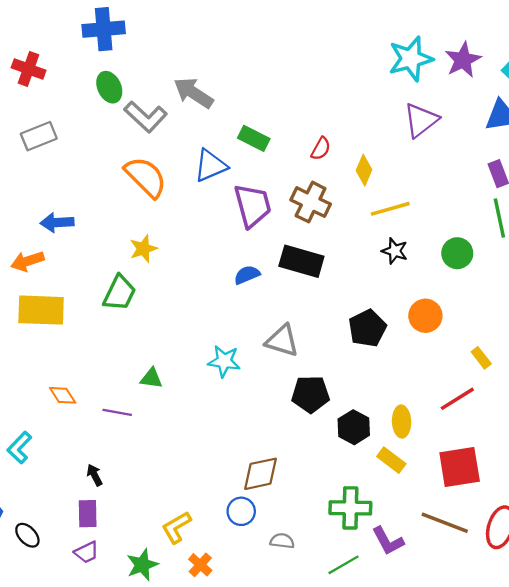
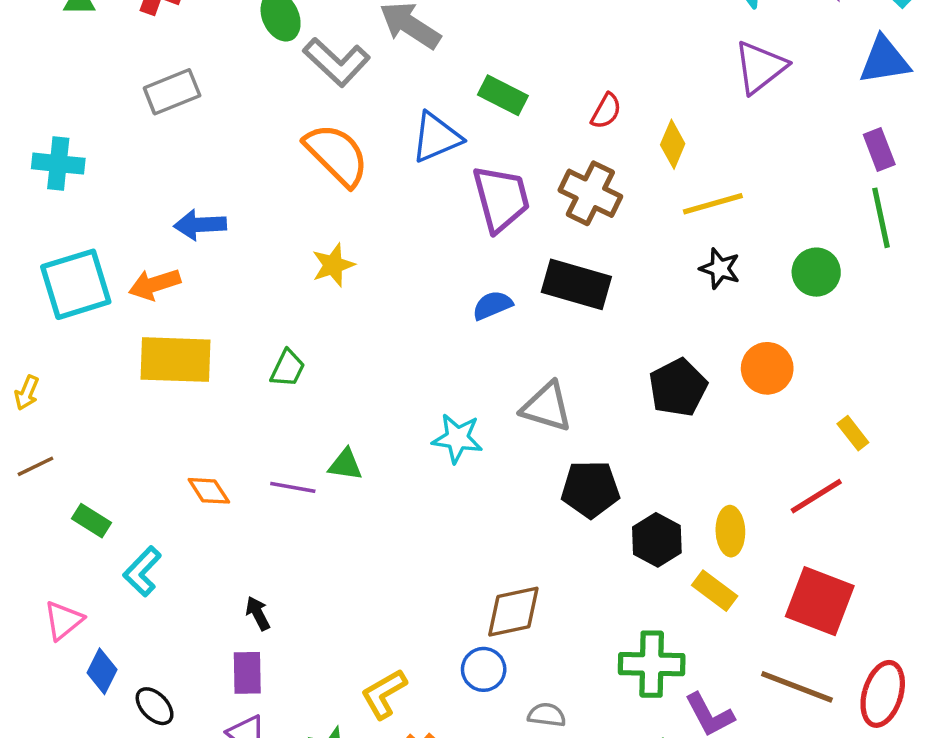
green trapezoid: (120, 293) -> (288, 368), moved, size x0.7
purple line: (117, 412) -> (293, 487), moved
red square: (460, 467) -> (820, 601), turned 30

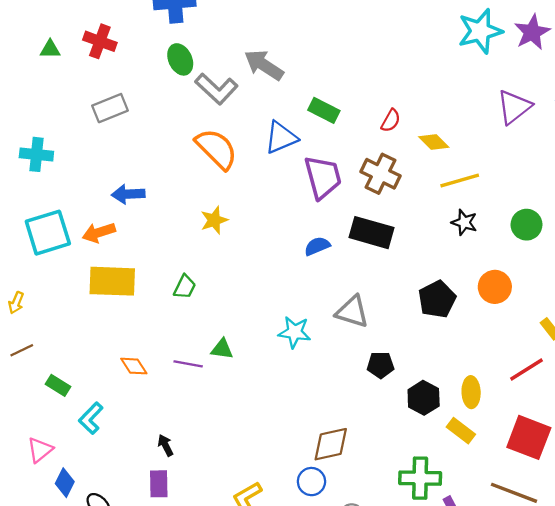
purple triangle: (760, 67) -> (514, 107), moved
yellow diamond: (673, 144) -> (434, 142), turned -68
black pentagon: (590, 489) -> (381, 365), size x0.7

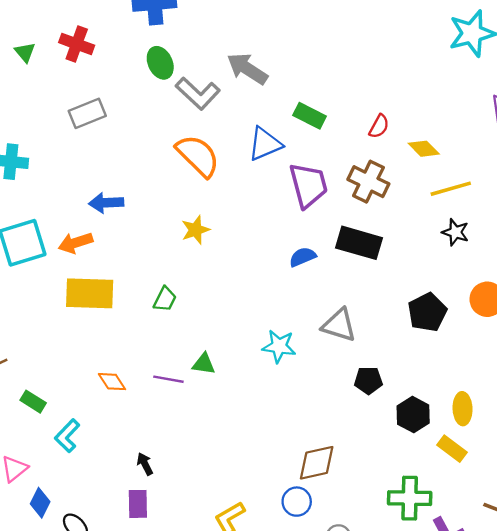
green triangle: (50, 49) -> (25, 52), turned 50

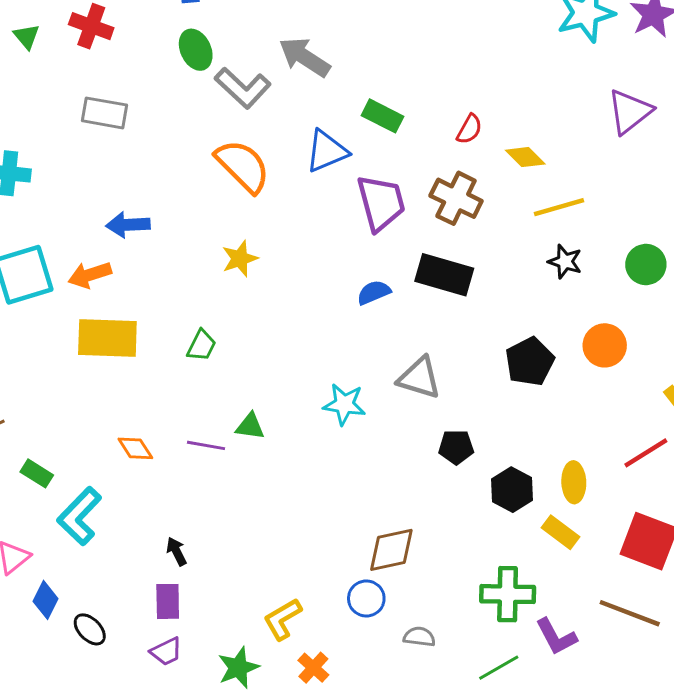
gray rectangle: (87, 113) -> (104, 113), turned 32
cyan L-shape: (67, 436) -> (79, 516), size x1.4

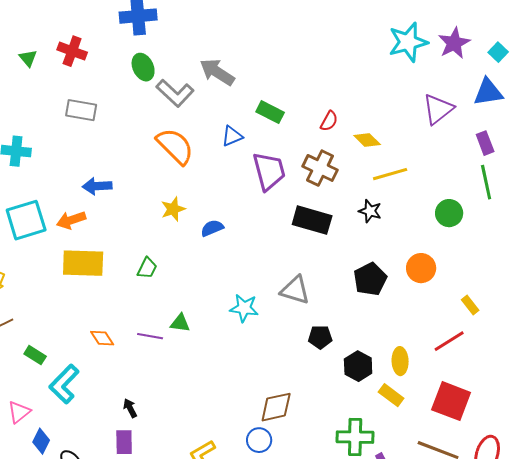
blue triangle: (327, 151) -> (232, 136), size x0.7
black star: (565, 262) -> (370, 211), moved
blue semicircle: (374, 292) -> (212, 228), moved

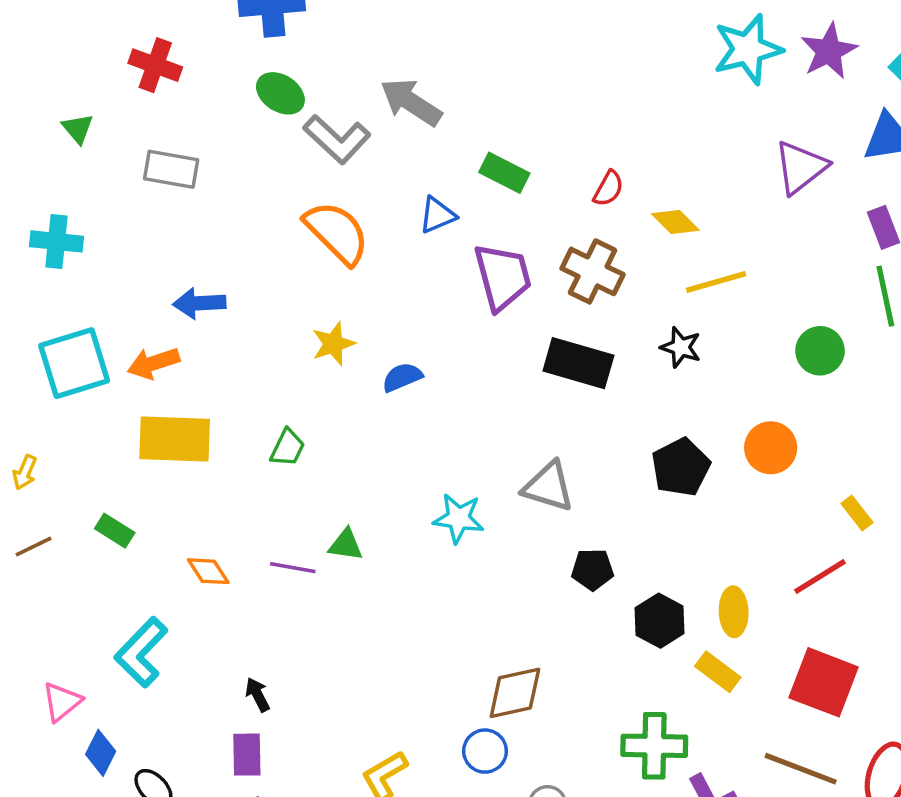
green triangle: (28, 58) -> (78, 129), moved
green ellipse: (143, 67) -> (280, 93), turned -32
green rectangle: (35, 355) -> (115, 531), moved

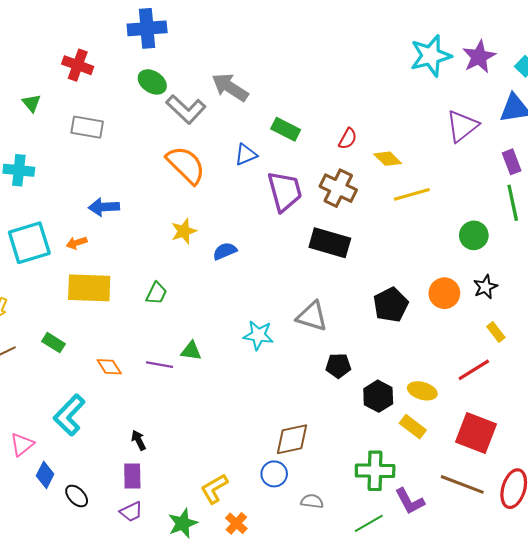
black star: (681, 347) -> (485, 287), moved, turned 30
orange arrow: (153, 363) -> (77, 243), size x0.7
yellow ellipse: (734, 612) -> (422, 391), turned -72

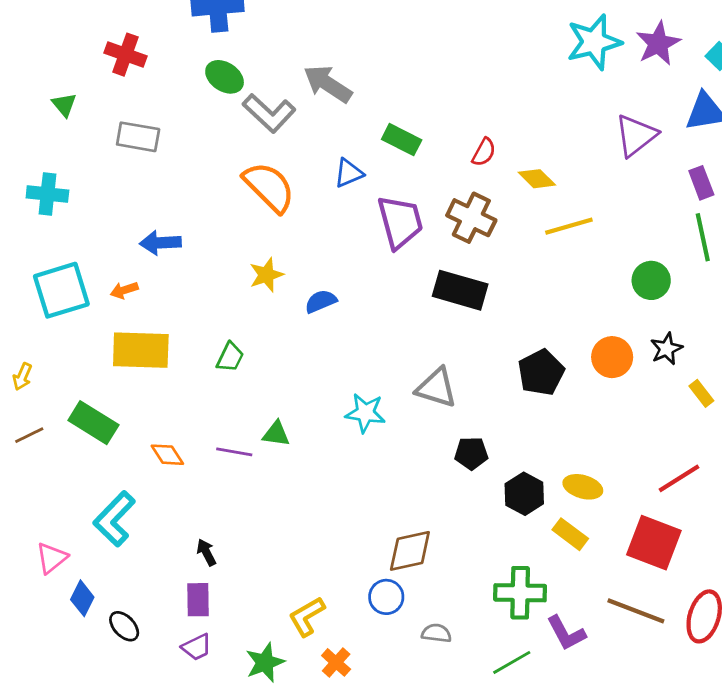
yellow rectangle: (496, 332) -> (701, 393), moved
green rectangle: (53, 343) -> (93, 423), size x1.6
red line: (474, 370) -> (679, 478), moved

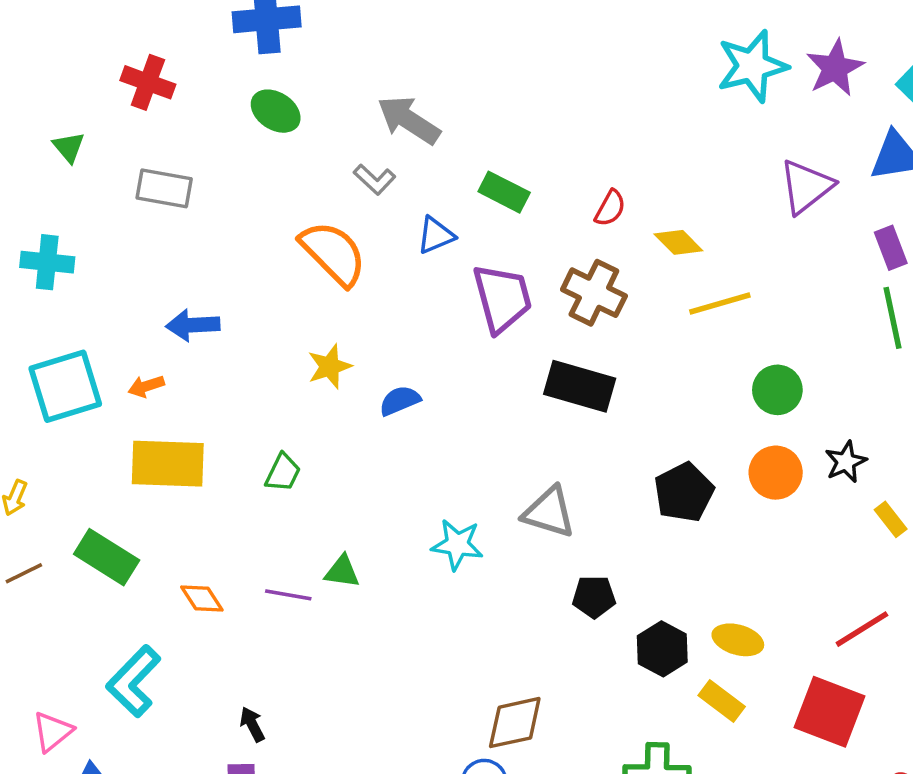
gray L-shape: (269, 113) -> (375, 179), moved, size x0.6
green circle: (651, 280) -> (777, 390), moved

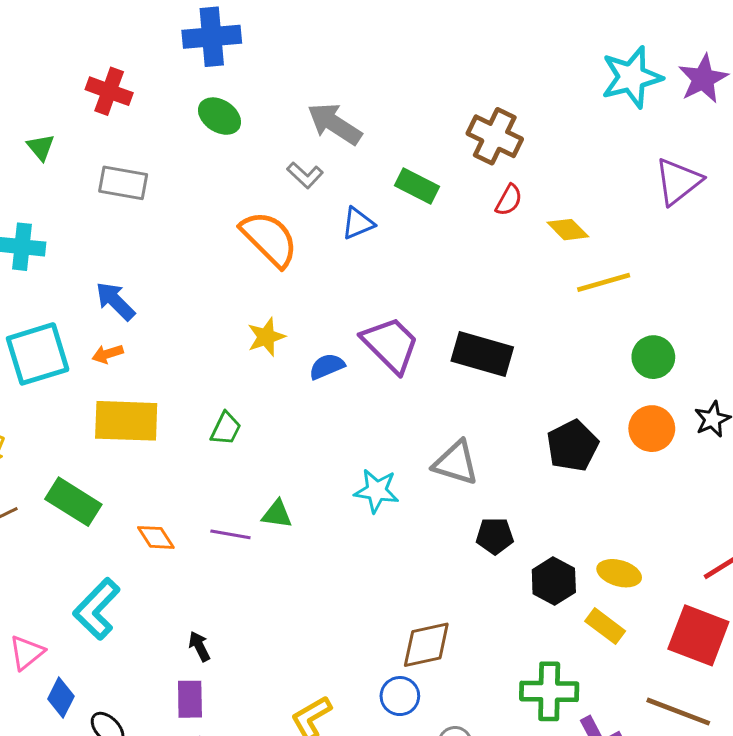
brown cross: (594, 293) -> (495, 136), moved
purple trapezoid: (502, 298) -> (391, 345), moved, turned -30
blue arrow: (193, 325) -> (115, 301), moved, turned 48

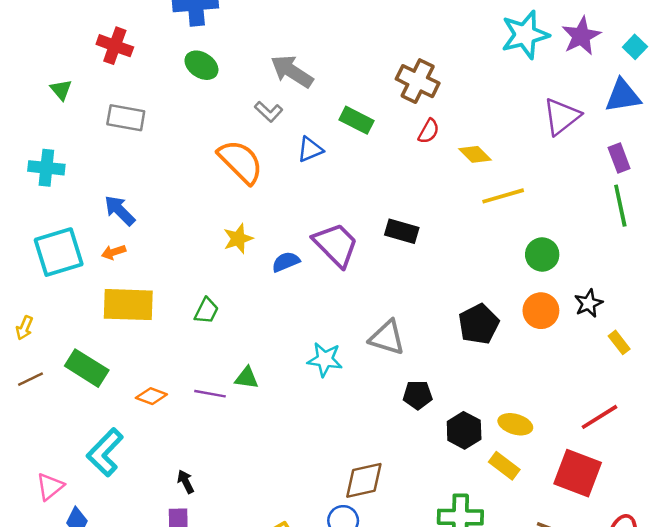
black rectangle: (482, 354) -> (402, 231), moved, size x0.7
orange diamond: (156, 537) -> (151, 396), turned -36

